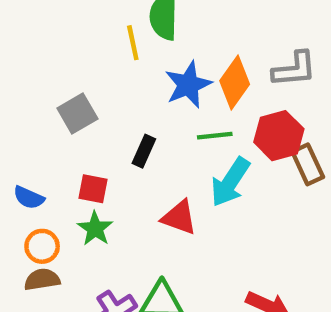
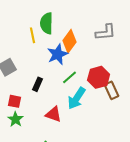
gray L-shape: (294, 69) -> (106, 32), moved
orange diamond: (235, 82) -> (70, 41), moved
green line: (215, 136) -> (70, 77), turned -35

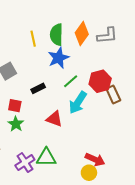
green semicircle: (47, 23) -> (56, 35), moved
orange diamond: (70, 41) -> (82, 34), moved
black rectangle: (38, 84) -> (38, 88), turned 40

